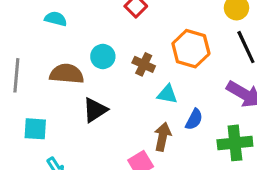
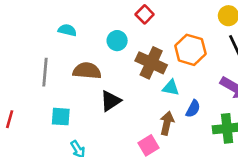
cyan semicircle: (56, 19) -> (67, 30), moved
cyan circle: (103, 56) -> (117, 41), moved
brown cross: (144, 64) -> (151, 63), size x1.6

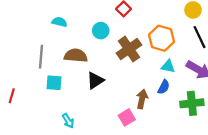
brown cross: (151, 63) -> (129, 49), turned 30
cyan triangle: (171, 88) -> (168, 66), moved
cyan square: (61, 117) -> (54, 83), moved

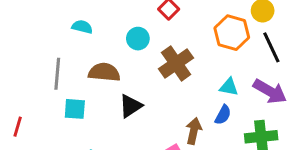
orange hexagon: (161, 38) -> (232, 33), moved

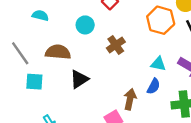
brown cross: (176, 63) -> (116, 45), size x0.7
gray line: (57, 74) -> (20, 53), turned -40

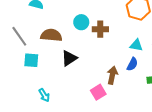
cyan circle: (85, 25) -> (81, 22), moved
brown cross: (116, 45) -> (100, 29), turned 35

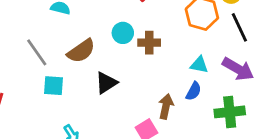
brown semicircle: (51, 35) -> (81, 51), turned 140

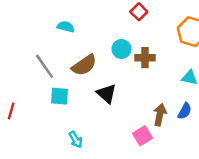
black triangle: (106, 83) -> (107, 94), turned -45
blue semicircle: (194, 91) -> (185, 111), moved

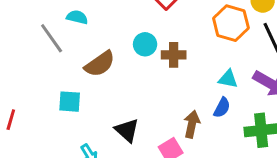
gray line: (45, 66) -> (52, 38), moved
black triangle: (107, 94) -> (127, 130), moved
blue semicircle: (185, 111) -> (222, 108), moved

